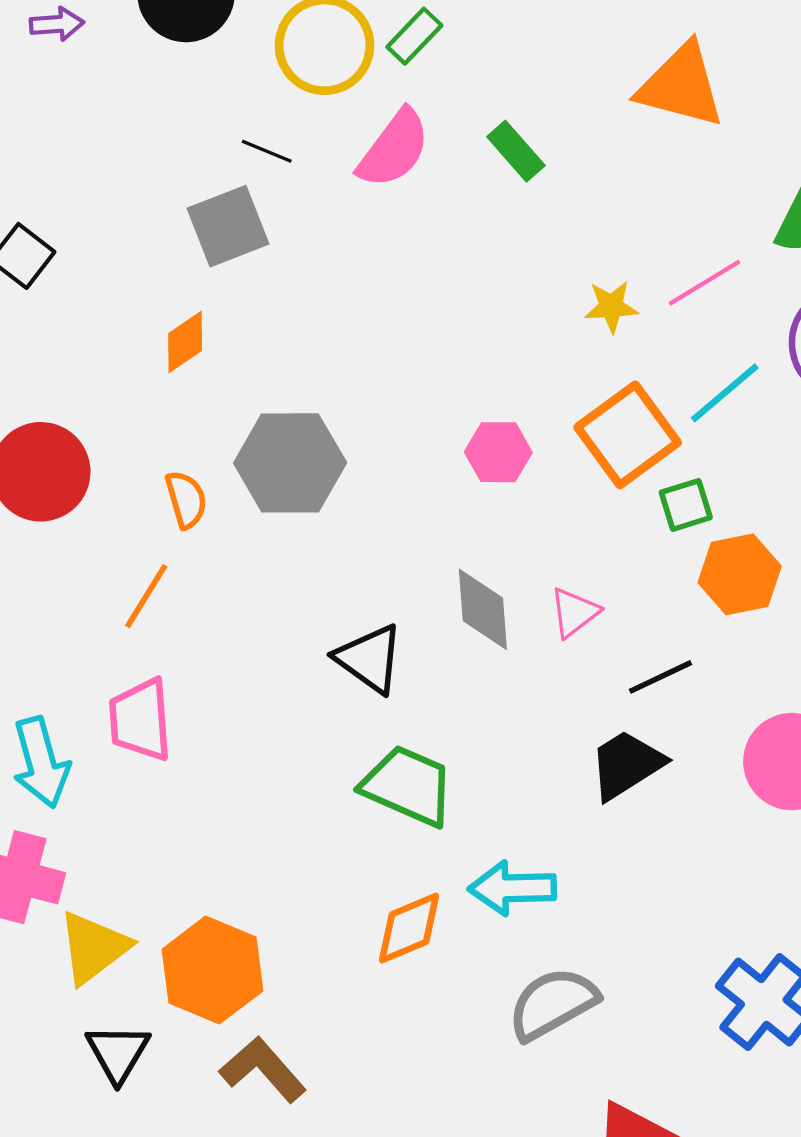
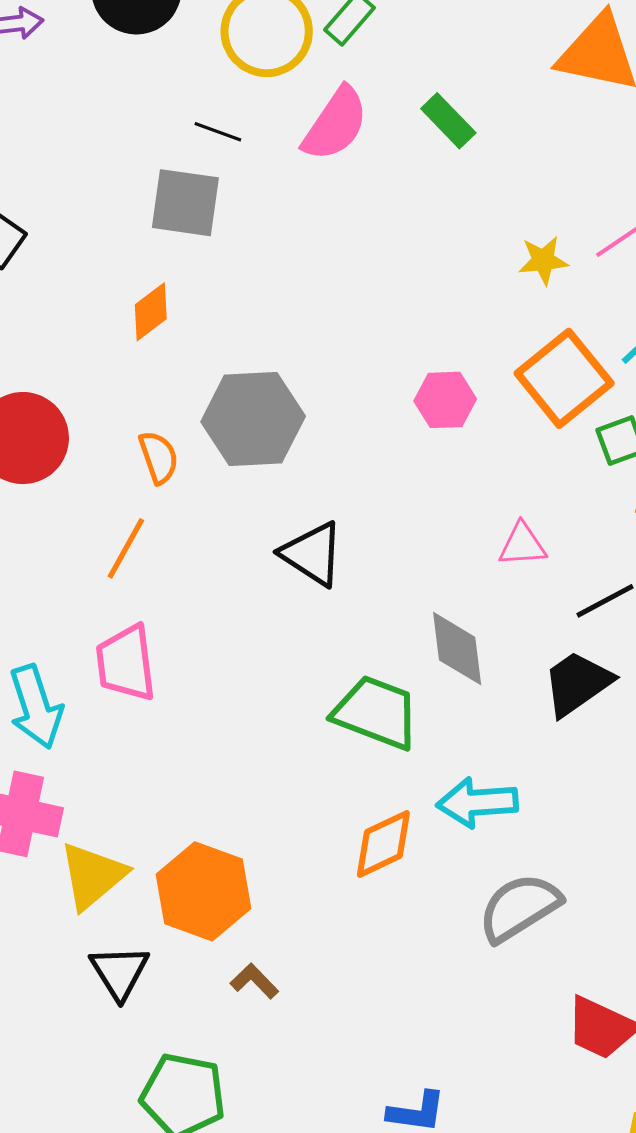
gray square: (228, 226) -> (185, 203), turned 32
gray diamond: (483, 609) -> (457, 649), moved
pink triangle: (574, 612) -> (522, 545), turned 36
black triangle: (369, 659) -> (312, 554), moved
brown L-shape: (263, 1070) -> (254, 981), size x0.6

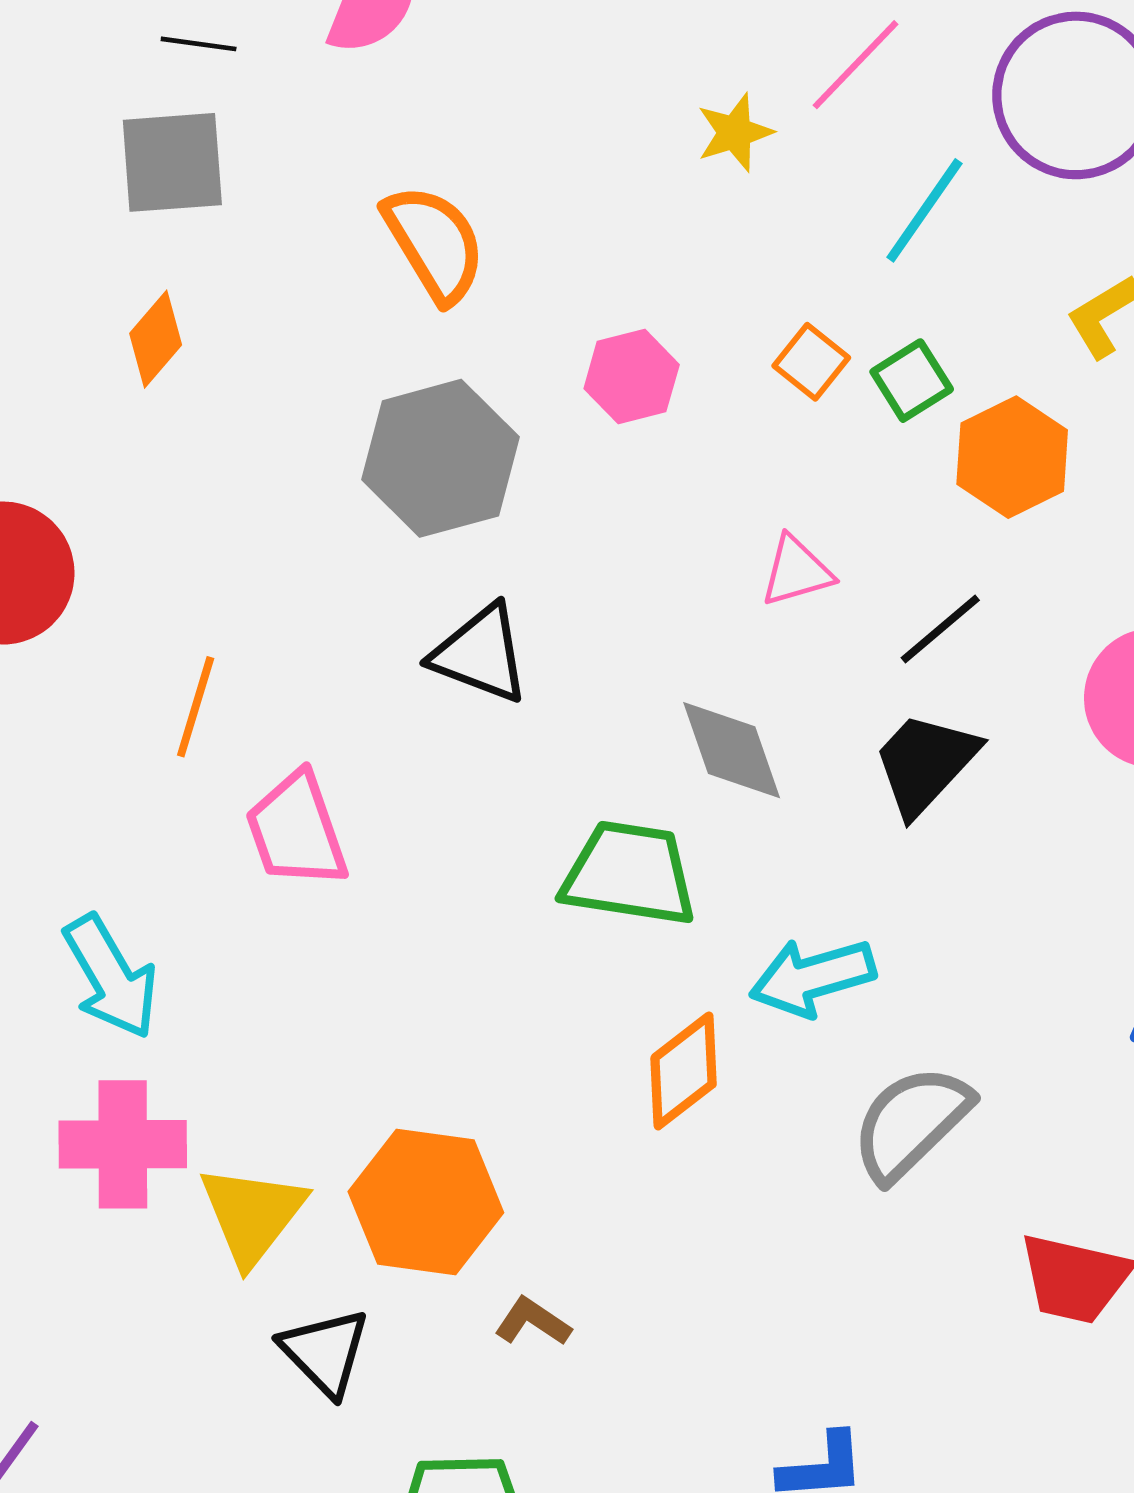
orange square: (564, 378) -> (811, 362), moved, size x0.5
gray hexagon: (253, 419) -> (440, 458), moved
orange semicircle: (159, 457) -> (434, 243), moved, size x1.5
pink trapezoid: (126, 663) -> (296, 830), moved

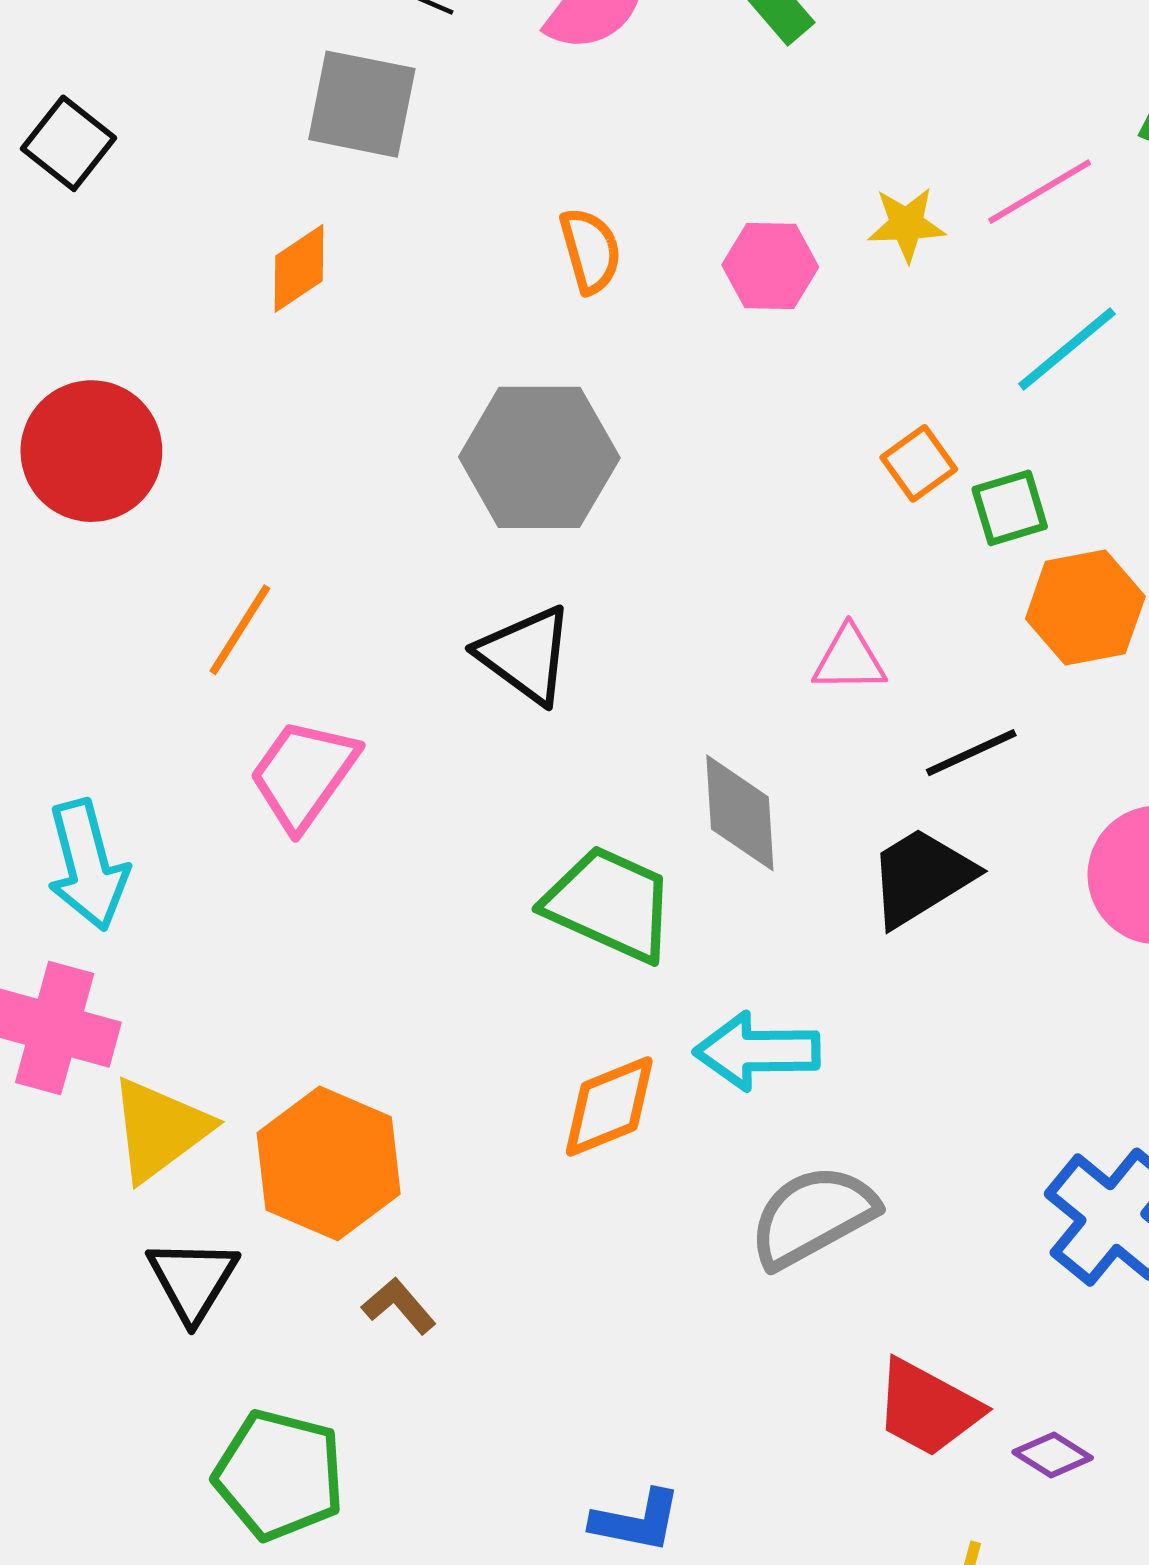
orange semicircle: (434, 243) -> (590, 251), size x0.7
pink hexagon: (632, 377) -> (770, 266), moved
pink trapezoid: (296, 830) -> (304, 774), turned 39

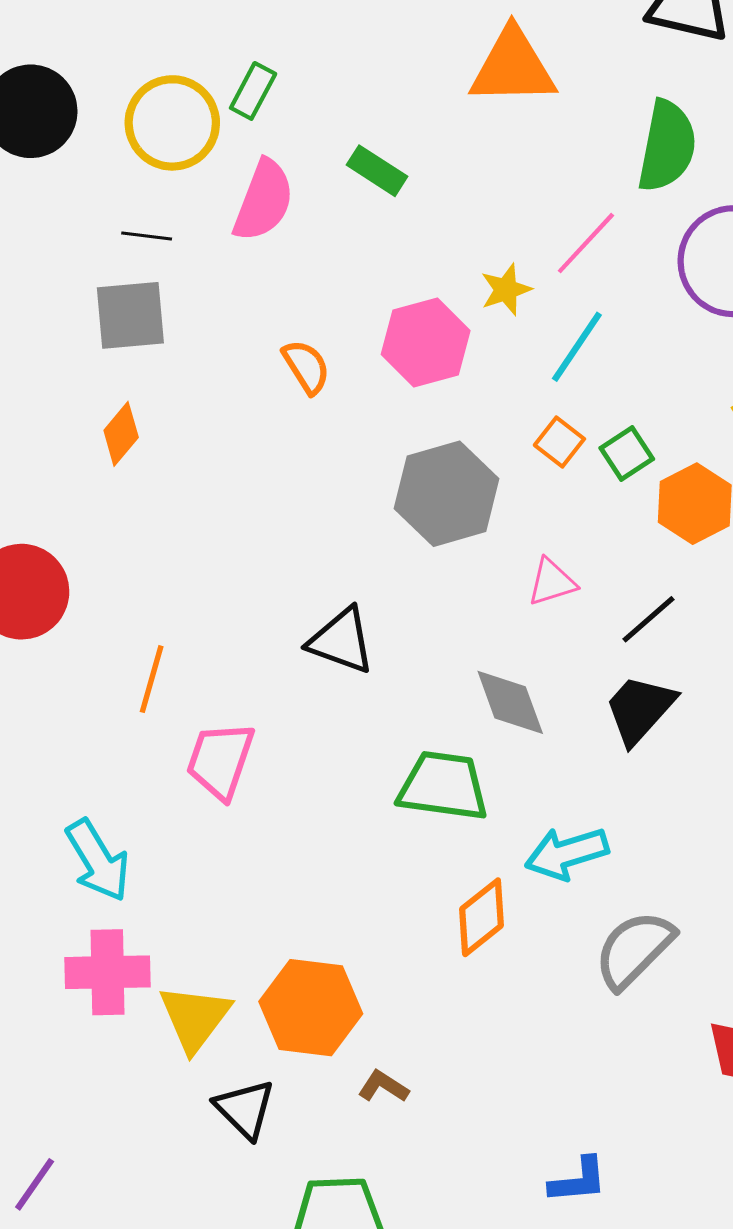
pink hexagon: (770, 266) -> (426, 342), size x1.4
cyan line: (1067, 349) -> (577, 347), moved
gray hexagon: (539, 457) -> (447, 494), moved

